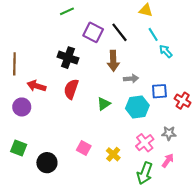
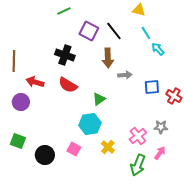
red semicircle: (71, 89) -> (68, 85), turned -78
cyan hexagon: (137, 107) -> (90, 124), moved
pink square: (84, 148) -> (74, 149), moved

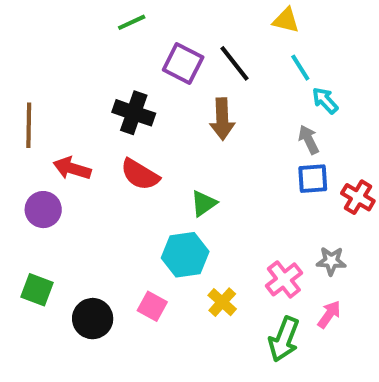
gray arrow: (125, 75) -> (309, 140), moved, turned -112

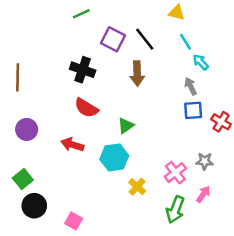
red arrow: (72, 168) -> (72, 145), moved
green square: (37, 290) -> (23, 179), turned 30
pink square: (152, 306) -> (74, 221), moved
black circle: (93, 319) -> (34, 206), moved

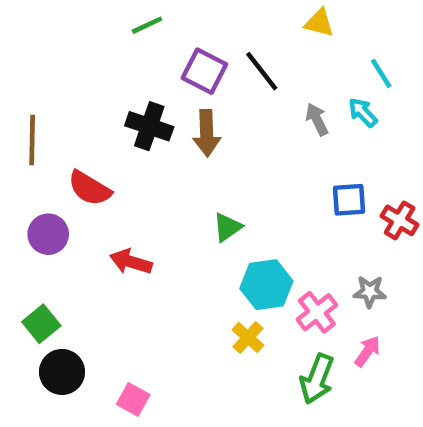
cyan line: (185, 42) -> (381, 73), moved
brown arrow: (137, 74) -> (207, 133), moved
gray arrow: (191, 86) -> (317, 119), moved
red semicircle: (86, 108) -> (90, 188), moved
cyan hexagon: (114, 157) -> (266, 285), moved

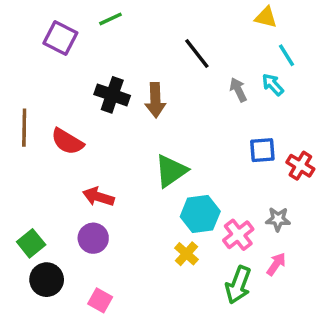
yellow triangle: (319, 23) -> (266, 17), moved
purple square: (204, 71) -> (60, 38), moved
brown line: (32, 140) -> (24, 128), moved
green triangle: (227, 227) -> (171, 171), size x1.5
purple circle: (48, 234) -> (93, 238), moved

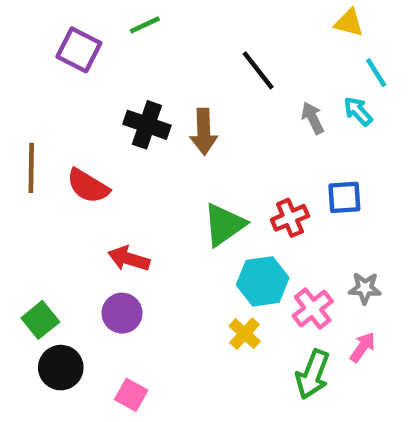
red cross: (300, 166) -> (290, 218), moved, turned 36

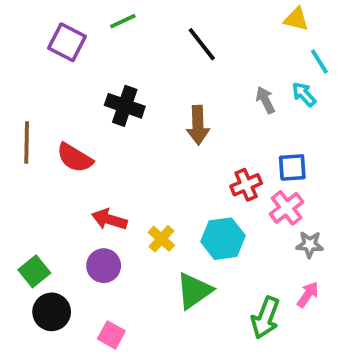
black line: (258, 70) -> (202, 44), moved
brown arrow: (204, 132) -> (198, 125), moved
green triangle: (224, 225) -> (194, 291), moved
pink cross: (313, 309) -> (287, 208), moved
yellow cross: (245, 334) -> (161, 239), moved

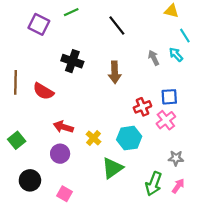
gray star: (310, 244) -> (176, 158), moved
green square: (34, 271) -> (17, 140), moved
pink arrow: (308, 295) -> (178, 186), moved

